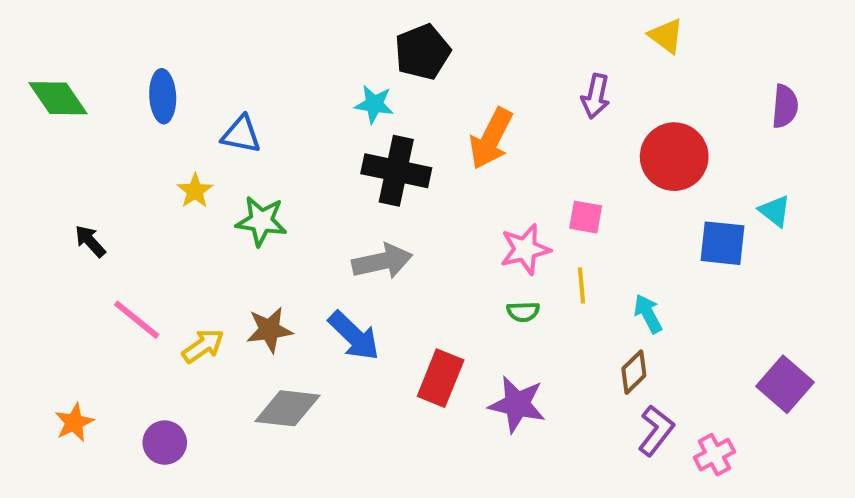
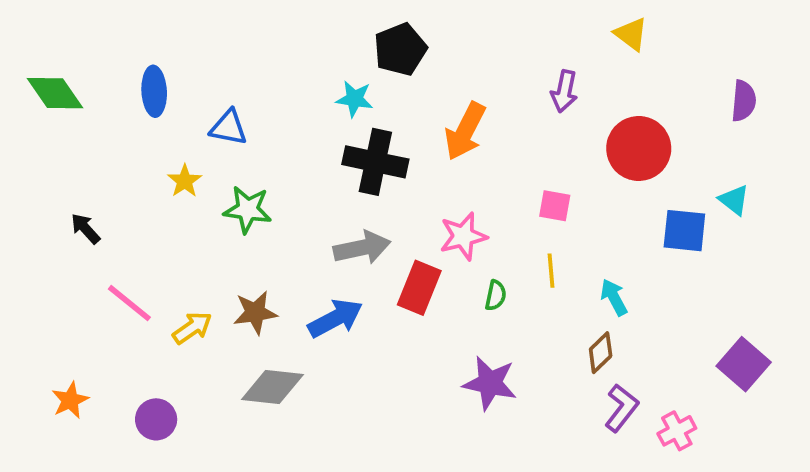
pink star: (525, 249) -> (463, 236), moved
green semicircle: (523, 312) -> (496, 295), turned -76
blue arrow: (354, 336) -> (335, 318), turned -72
red rectangle: (441, 378) -> (419, 288), moved

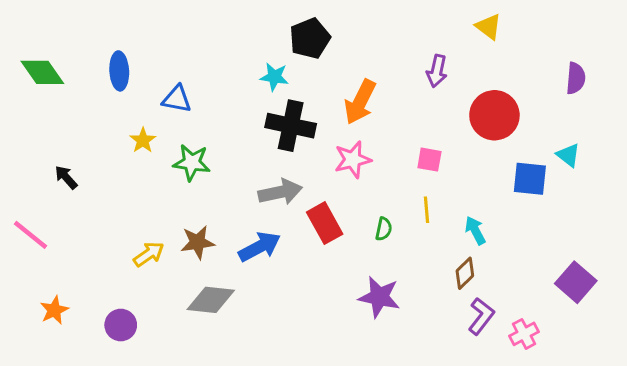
pink star: (463, 236) -> (353, 160), moved
red rectangle: (419, 288) -> (325, 223), turned -51
pink line: (129, 303) -> (31, 235), moved

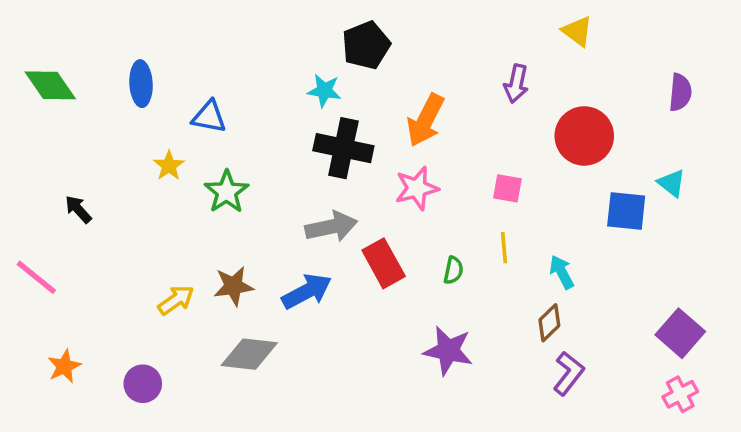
green star: (192, 163) -> (227, 192), turned 30
pink cross: (524, 334) -> (680, 394), moved

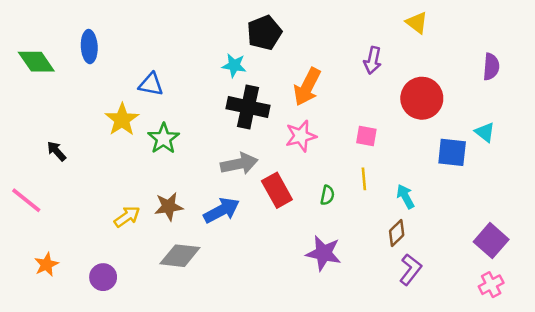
blue ellipse: (141, 84) -> (89, 47), moved
yellow star: (169, 166) -> (122, 120), size x1.5

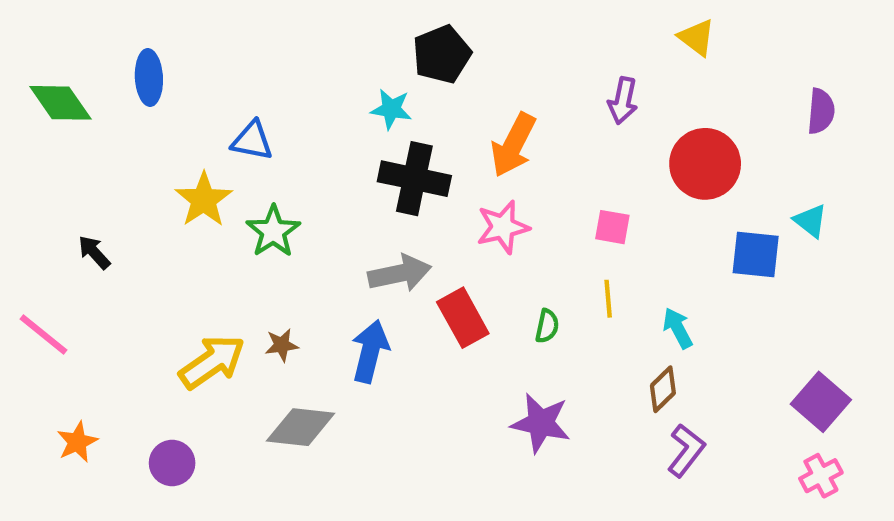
brown star: (169, 207) -> (282, 345), size x0.7
blue arrow: (222, 210) -> (370, 351), turned -48
yellow arrow: (127, 217) -> (212, 362), size x1.5

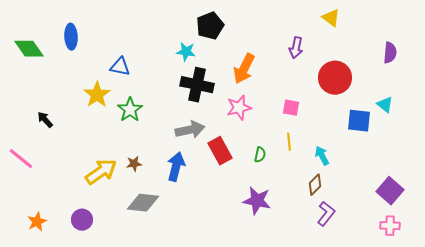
orange star: (77, 442) -> (37, 222), moved
pink cross: (821, 476) -> (390, 226), turned 30

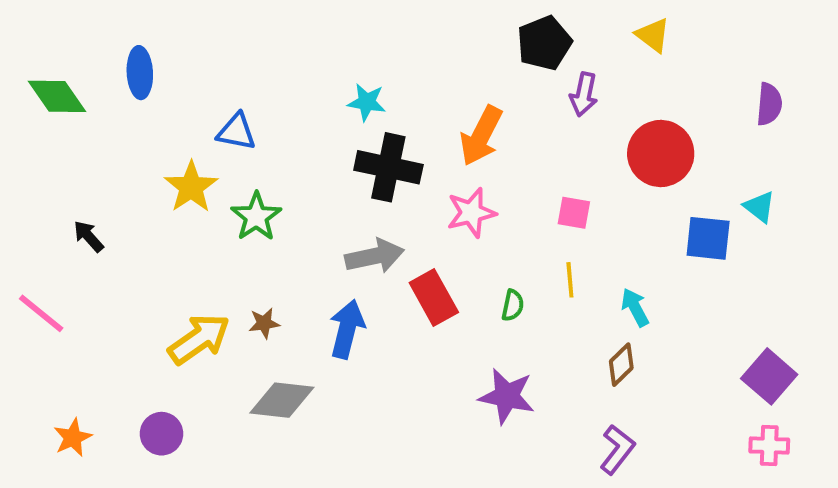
black pentagon: (210, 26) -> (544, 43), moved
purple L-shape: (326, 214) -> (617, 449), moved

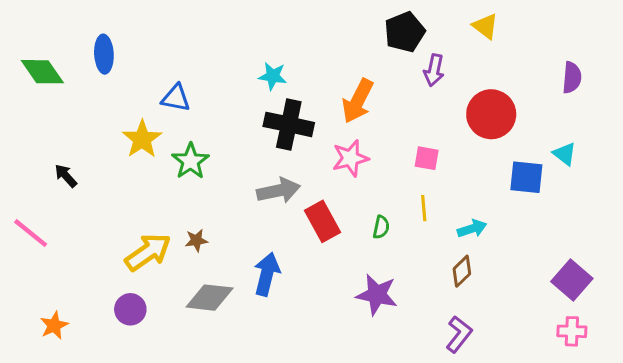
cyan arrow: (635, 307) -> (472, 229), turned 100
blue arrow: (347, 329) -> (267, 274), moved
purple circle: (162, 434) -> (130, 309), moved

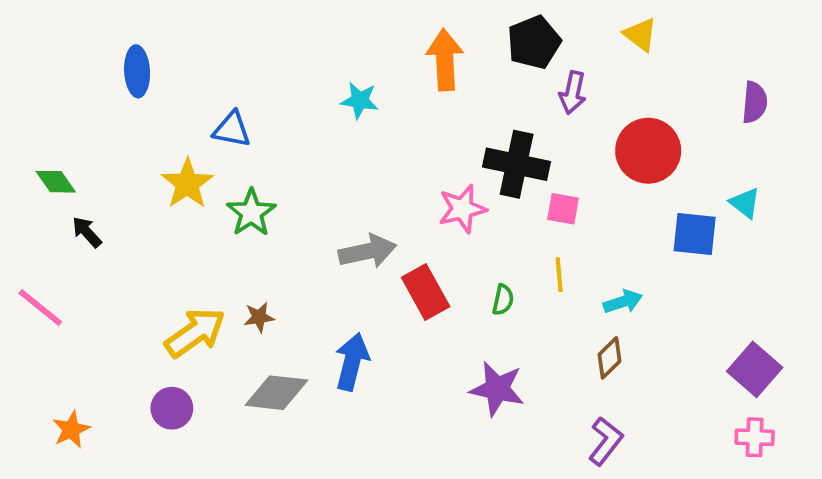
green diamond: (42, 72) -> (56, 182), moved, size x0.7
orange arrow: (358, 101) -> (445, 60), moved, turned 150
black cross: (289, 124) -> (517, 164), moved

